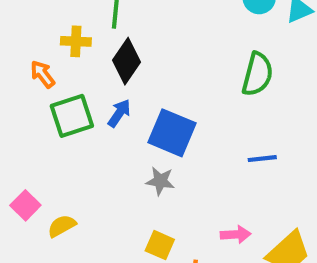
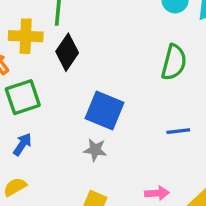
yellow cross: (76, 41) -> (26, 36), size x1.4
blue arrow: (119, 113) -> (22, 144), moved

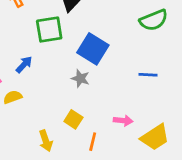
green semicircle: (174, 62) -> (154, 20), turned 44
green square: (23, 97) -> (49, 30), moved

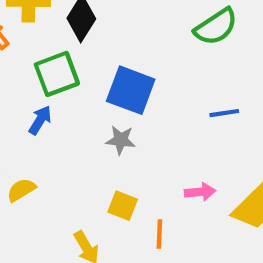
blue arrow: (24, 65) -> (40, 120), moved

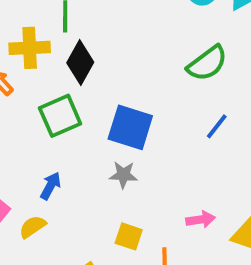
blue line: (224, 113) -> (217, 126), moved, turned -40
blue arrow: (40, 120) -> (50, 186), moved

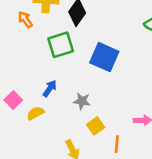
gray star: (123, 175) -> (82, 101), moved
yellow square: (129, 236) -> (96, 126), turned 30

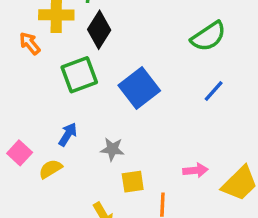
blue square: (104, 57) -> (139, 88), turned 32
yellow square: (96, 126) -> (133, 182), turned 30

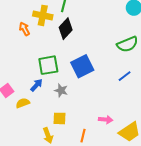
green square: (79, 75) -> (48, 65), moved
gray star: (112, 149) -> (61, 90), moved
yellow square: (133, 182) -> (59, 118), moved

